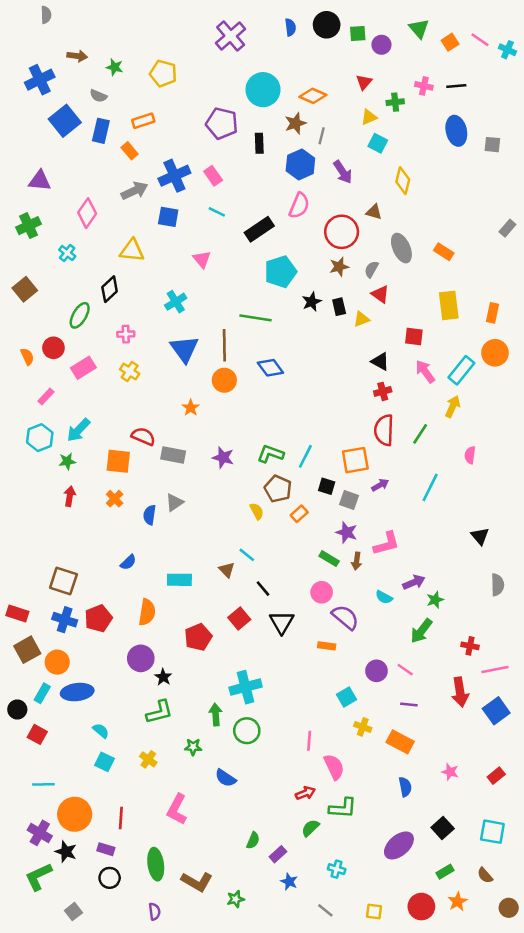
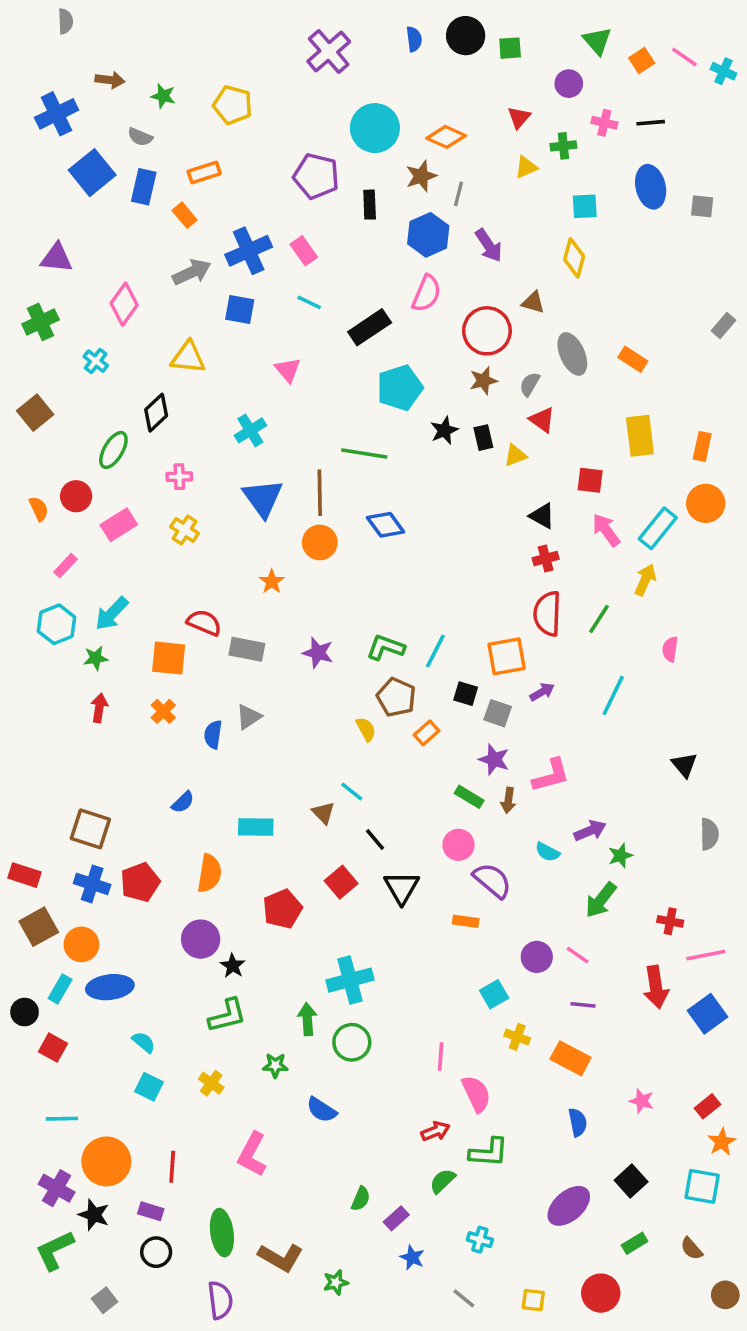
purple circle: (381, 45) -> (569, 84), moved
cyan square: (378, 143) -> (585, 206), moved, turned -30
orange star: (458, 902) -> (722, 1142), moved
purple semicircle: (154, 912) -> (220, 1300), size x1.5

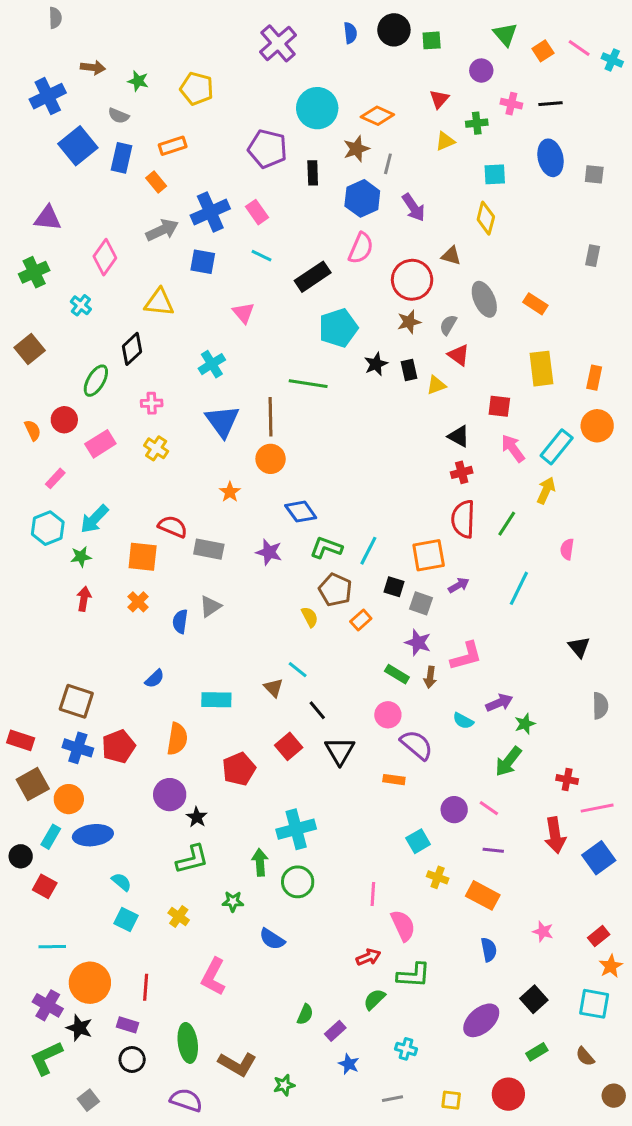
gray rectangle: (724, 325) -> (593, 256), moved, turned -30
blue diamond: (386, 525) -> (301, 512), moved
gray line: (464, 1298) -> (392, 1099), turned -50
purple semicircle: (220, 1300) -> (186, 1100), turned -64

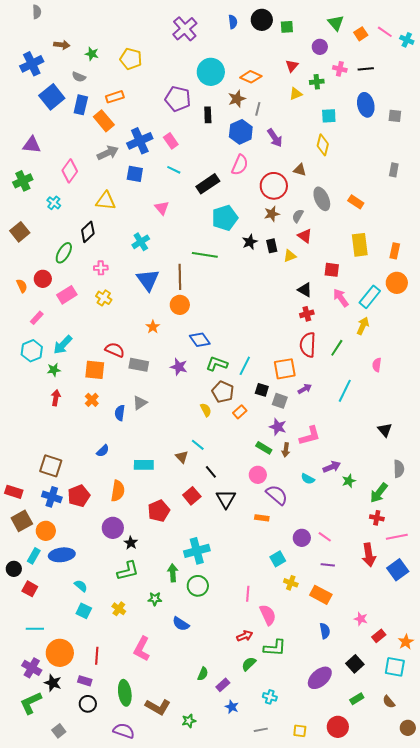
orange rectangle: (156, 182) -> (104, 121), size x1.5
green arrow: (508, 761) -> (379, 493), moved
red rectangle: (599, 936) -> (379, 636), moved

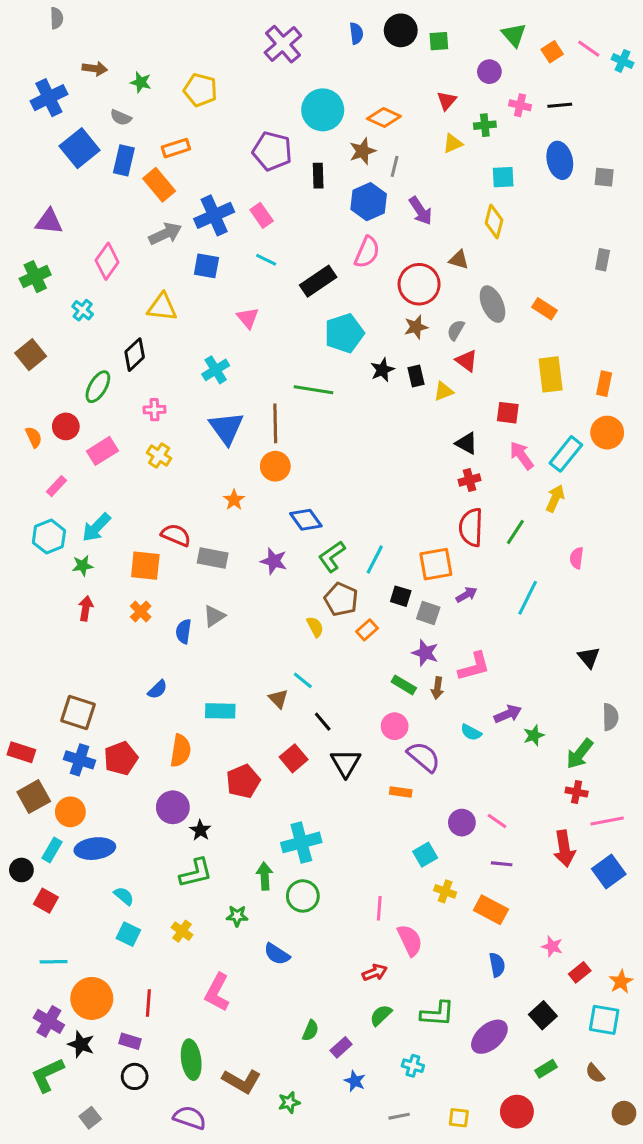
green L-shape: (217, 364) -> (332, 556), turned -55
green L-shape: (275, 648) -> (437, 1014), moved

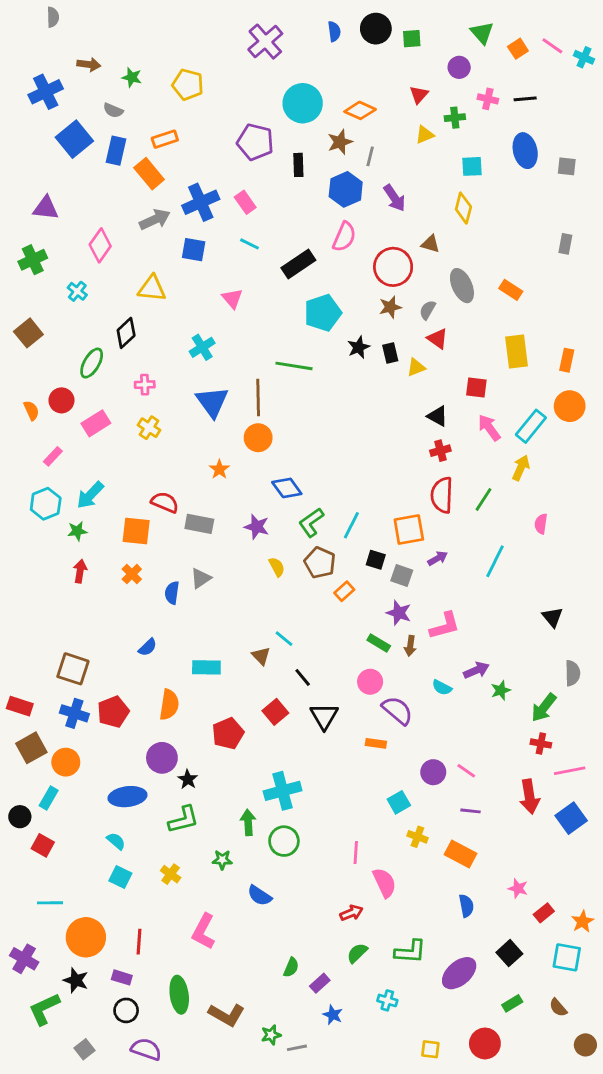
yellow semicircle: (315, 627) -> (277, 567), moved
blue ellipse: (95, 849) -> (128, 797), moved
purple cross: (49, 1021) -> (24, 959), moved
gray line: (399, 1116) -> (297, 1048), moved
purple semicircle: (190, 1118) -> (146, 1049), moved

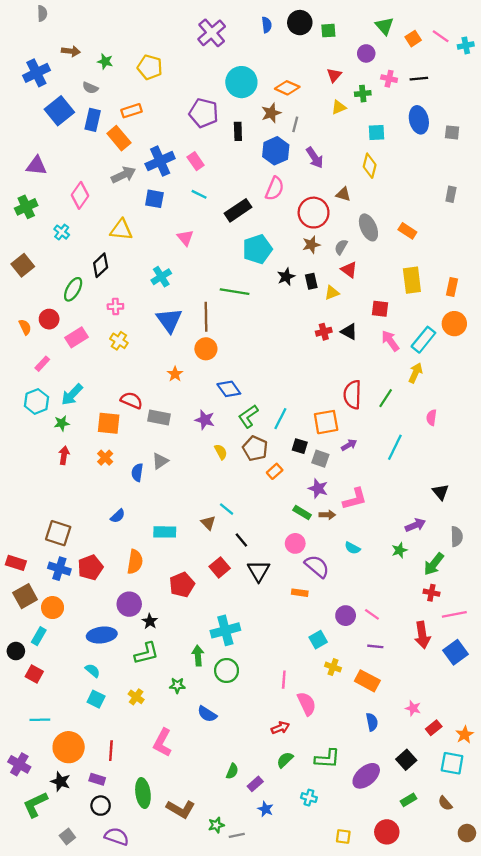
cyan cross: (584, 57) -> (466, 45), turned -35
red cross: (440, 451) -> (324, 332), moved
brown arrow: (410, 646) -> (327, 515), turned -98
purple arrow: (476, 670) -> (415, 525), moved

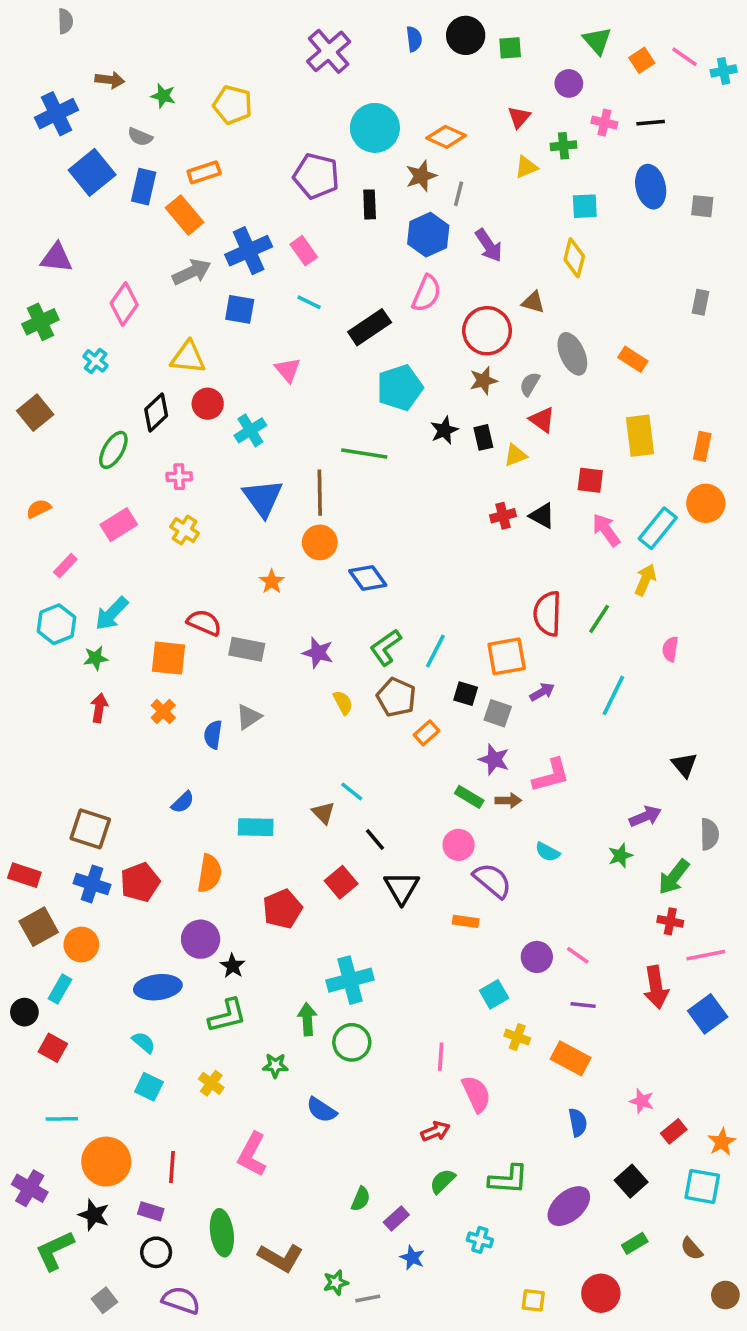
red circle: (49, 319) -> (208, 404), moved
orange semicircle: (25, 327) -> (39, 509), turned -91
blue diamond: (229, 389) -> (368, 578), moved

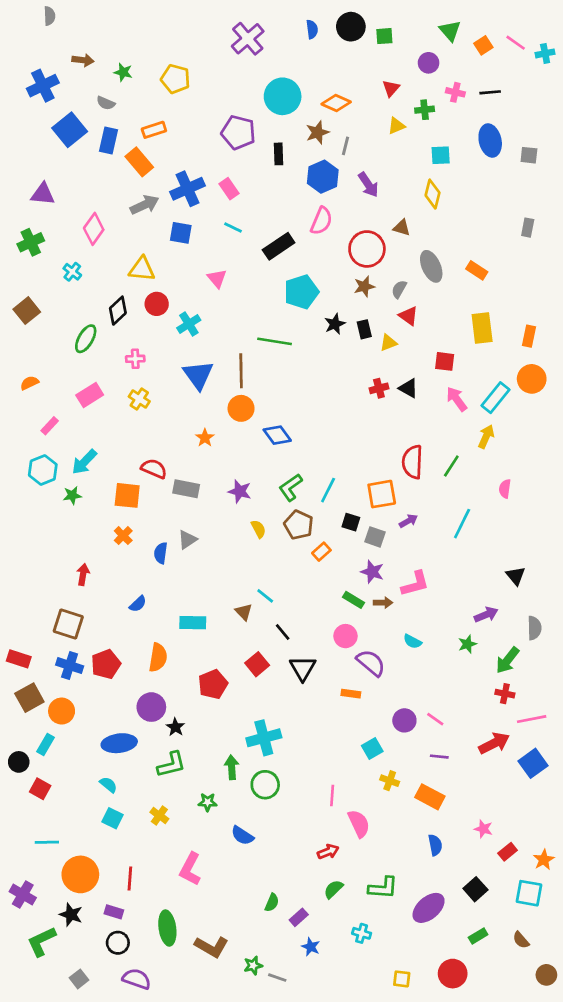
red arrow: (99, 708) -> (83, 574), moved
red arrow: (656, 987) -> (494, 743), turned -108
gray line: (368, 1299) -> (277, 978), turned 30

